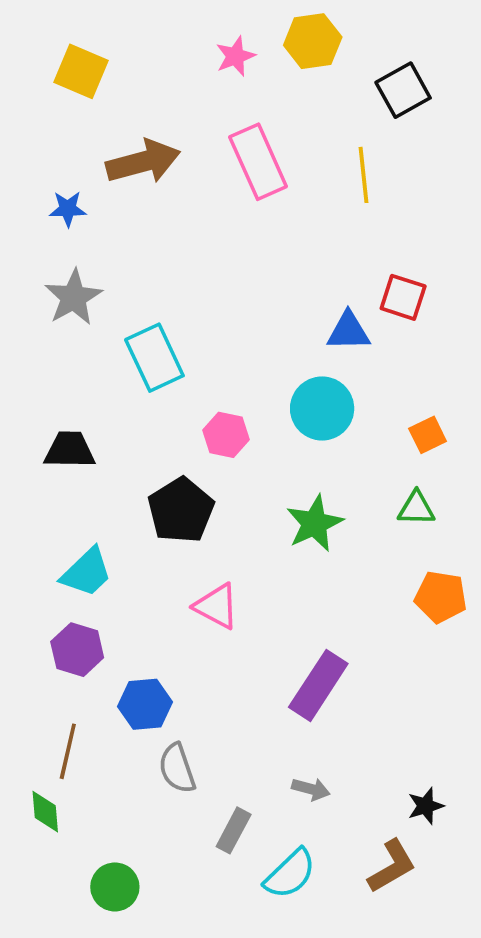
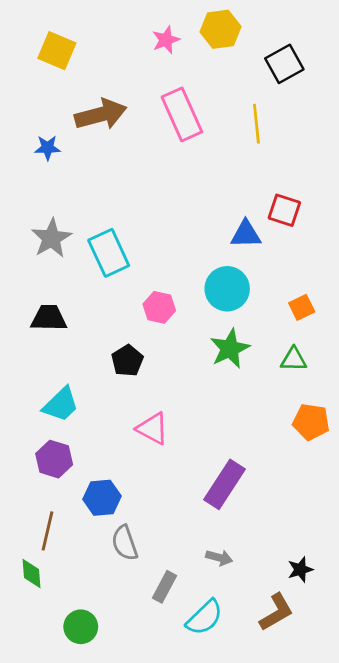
gray star: (73, 297) -> (51, 238), moved
black pentagon: (181, 510) -> (127, 361), size x0.7
green star: (315, 523) -> (230, 349), moved

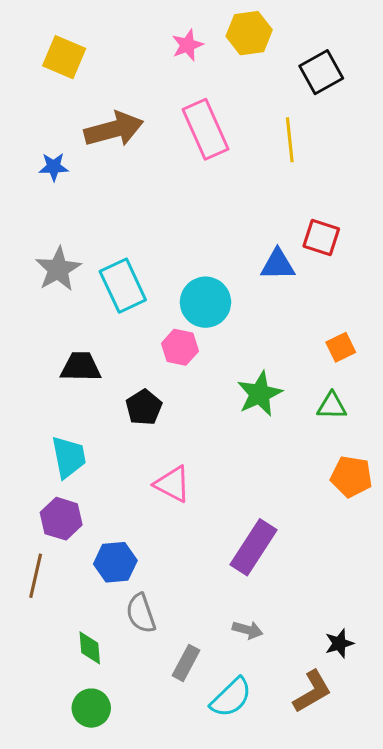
cyan circle: (227, 289) -> (205, 302), moved
black trapezoid: (49, 318) -> (81, 367), moved
cyan trapezoid: (61, 405) -> (69, 457), turned -57
brown line: (47, 531) -> (36, 576), moved
green diamond: (32, 574) -> (90, 648), moved

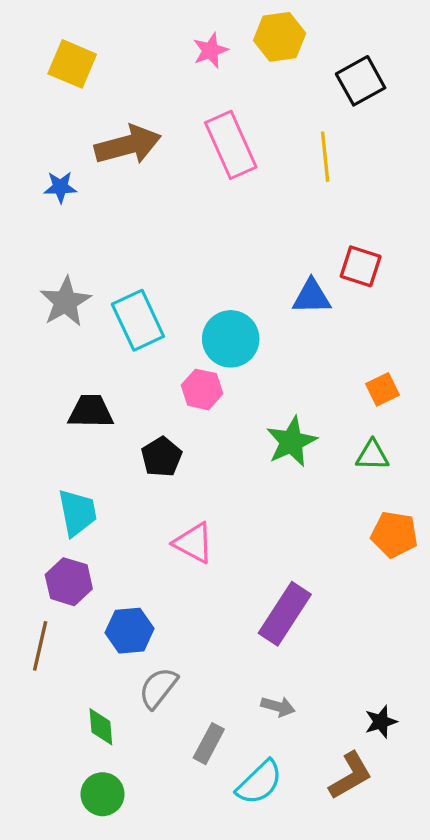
gray semicircle: (141, 613) -> (158, 688), turned 57

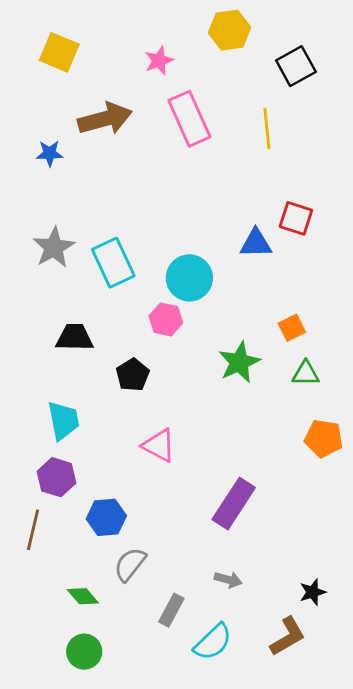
pink star: (210, 50) -> (159, 61), moved
orange square: (382, 389) -> (292, 328), moved
green diamond: (101, 727) -> (83, 596), turned -36

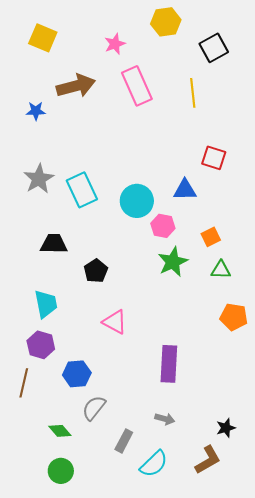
blue triangle: (256, 243) -> (185, 190), moved
pink hexagon: (166, 319) -> (163, 226), moved
purple rectangle: (234, 504) -> (169, 364), turned -30

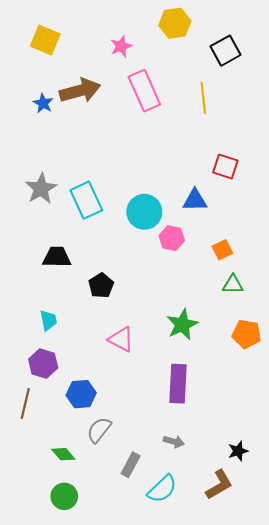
blue star: (36, 111) -> (43, 103), moved, turned 30
green star: (173, 262) -> (182, 325), moved
cyan trapezoid: (46, 304) -> (48, 320), size x0.7

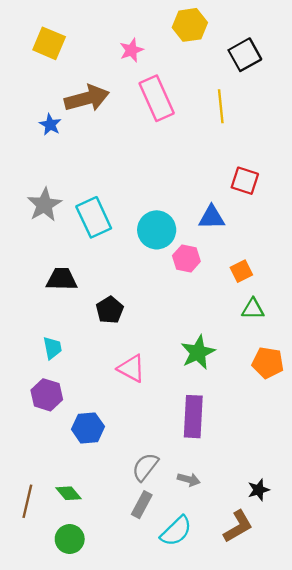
blue star: (43, 103) -> (50, 125), moved
brown line: (25, 404) -> (27, 501), moved
gray semicircle: (99, 430) -> (145, 467), moved

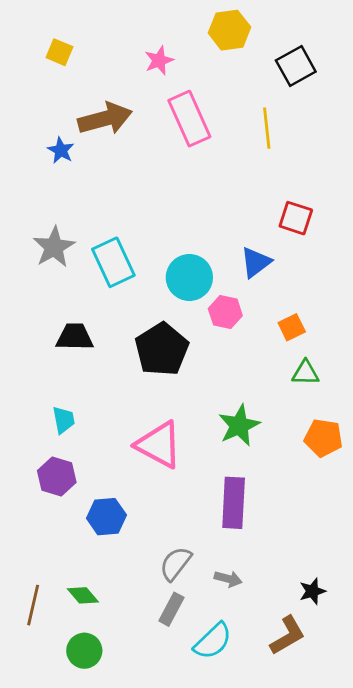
yellow square: (49, 43) -> (59, 52), size x0.7
blue triangle: (212, 217) -> (256, 262), turned -36
black pentagon: (110, 310) -> (162, 349), moved, size x1.6
pink triangle: (131, 368) -> (159, 445), size x1.4

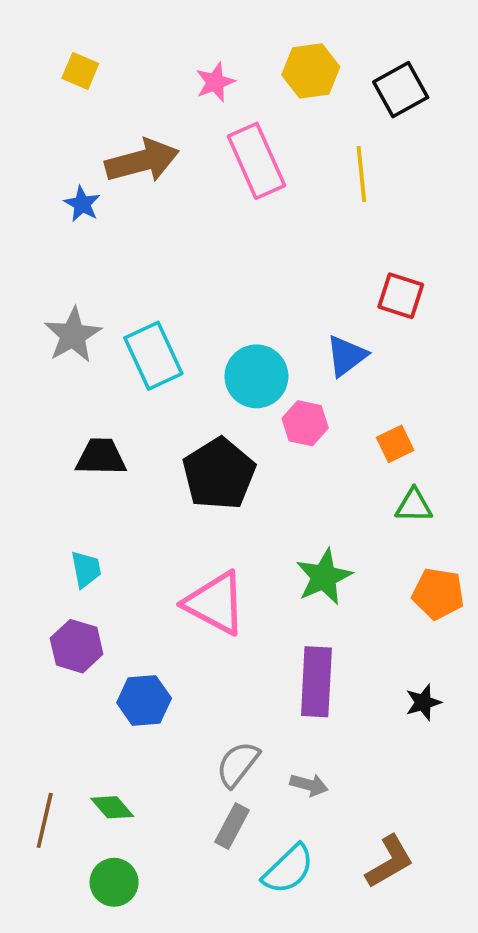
yellow hexagon: (229, 30) -> (311, 71), moved
black star: (312, 591) -> (423, 702), moved

